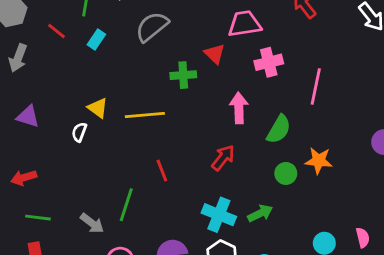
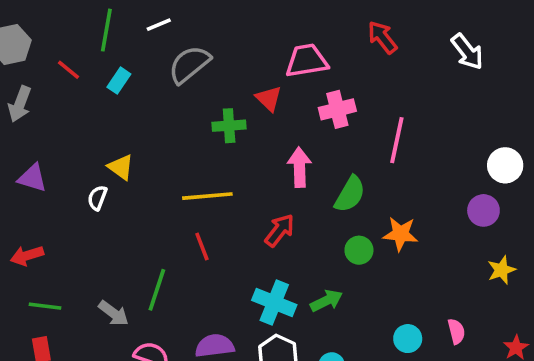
yellow line: (145, 115) -> (207, 196), moved

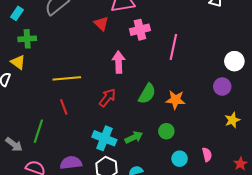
green cross: (229, 126) -> (27, 39), moved
green semicircle: (350, 194) -> (147, 94), moved
green circle: (359, 250) -> (166, 131), moved

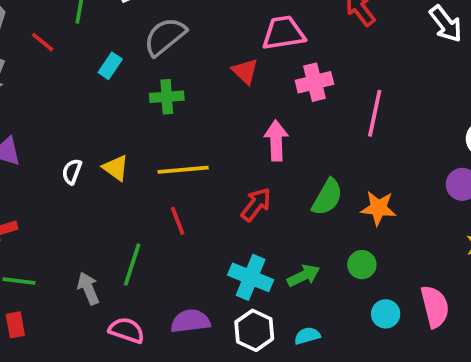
cyan rectangle: (17, 13) -> (110, 66), moved
green cross: (27, 39) -> (167, 97), moved
yellow triangle: (18, 62) -> (116, 168), moved
gray arrow: (14, 144) -> (88, 288), turned -150
pink semicircle: (207, 155) -> (435, 307), size x1.6

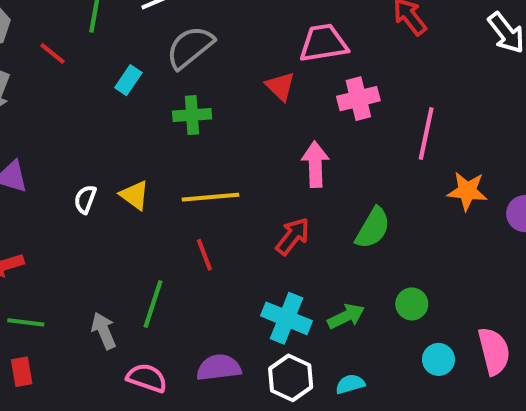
orange star: (378, 208) -> (467, 191), moved

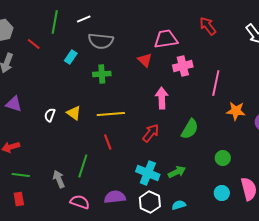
gray semicircle: (190, 47) -> (101, 41), turned -135
green circle: (412, 304) -> (223, 158), moved

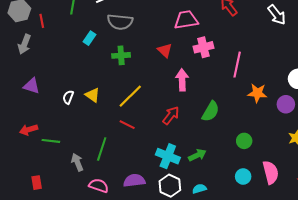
red line: (34, 44) -> (42, 21), moved, turned 40
red triangle: (145, 60) -> (165, 50), moved
yellow line: (111, 114) -> (130, 96), turned -40
red line: (108, 142) -> (127, 125), turned -42
green line: (21, 175) -> (51, 141), moved

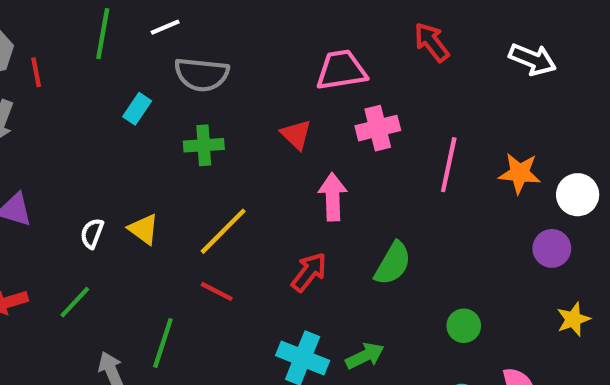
white arrow: (277, 15) -> (532, 59), turned -30
orange star: (257, 93) -> (520, 173), moved
green line: (51, 141) -> (75, 302), moved, turned -54

